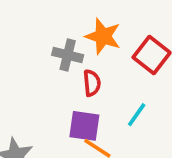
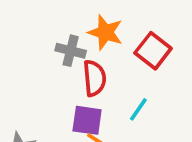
red semicircle: (92, 83) -> (94, 78), size x1.4

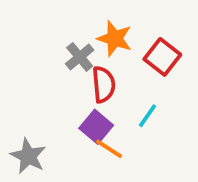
gray cross: (71, 51) -> (80, 57), turned 36
purple square: (87, 120) -> (96, 127), turned 32

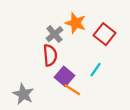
red semicircle: (104, 84) -> (50, 55), moved

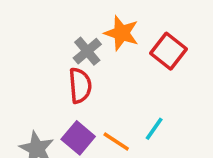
cyan line: (96, 70) -> (154, 129), moved
purple square: (64, 76) -> (78, 138), moved

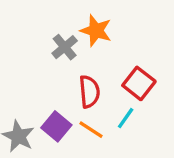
red square: (169, 51) -> (139, 83), moved
red semicircle: (80, 85) -> (89, 92), moved

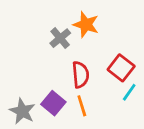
cyan line: (126, 118) -> (129, 92), moved
orange line: (91, 130) -> (82, 106), turned 40

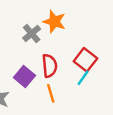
cyan line: (129, 92) -> (83, 78), moved
purple square: (53, 103) -> (24, 77), moved

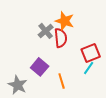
red square: (85, 60) -> (91, 53), turned 30
red semicircle: (50, 66) -> (61, 38), moved

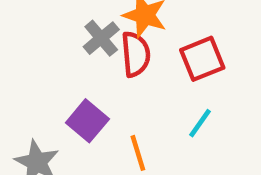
red square: (91, 53) -> (202, 59), moved

